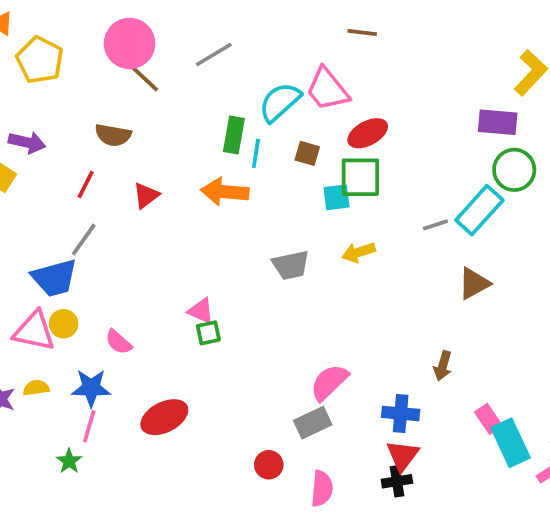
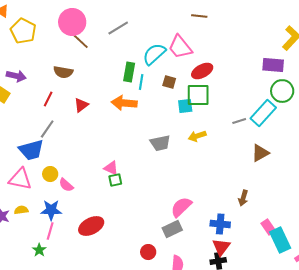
yellow circle: (64, 324) -> (50, 174), moved

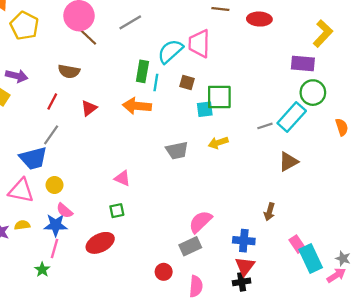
pink trapezoid: (180, 47) -> (199, 44), turned 40
red ellipse: (202, 71) -> (259, 19), moved, turned 30
green square: (115, 180) -> (117, 211), moved
pink semicircle: (66, 185) -> (64, 211), moved

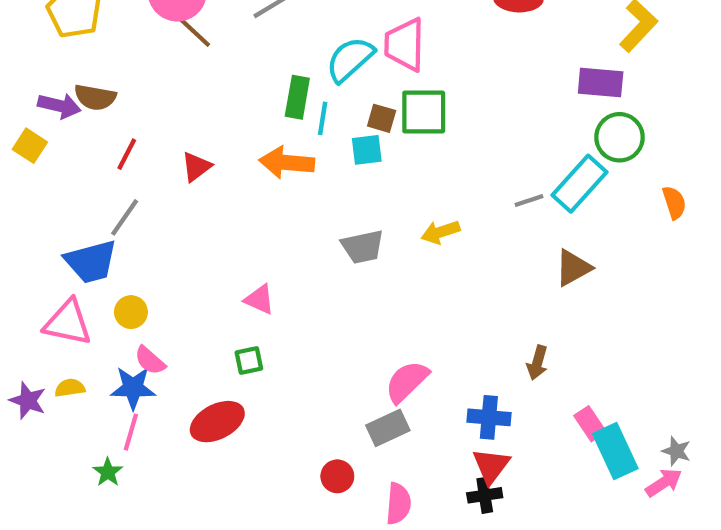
brown semicircle: (69, 71) -> (95, 97), moved
green square: (219, 97) -> (424, 112), moved
cyan square: (205, 109) -> (367, 150), moved

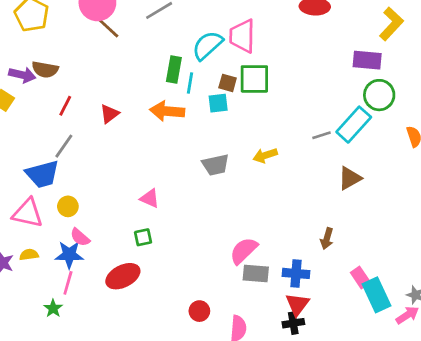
gray rectangle: (388, 428) -> (256, 273), moved, turned 30

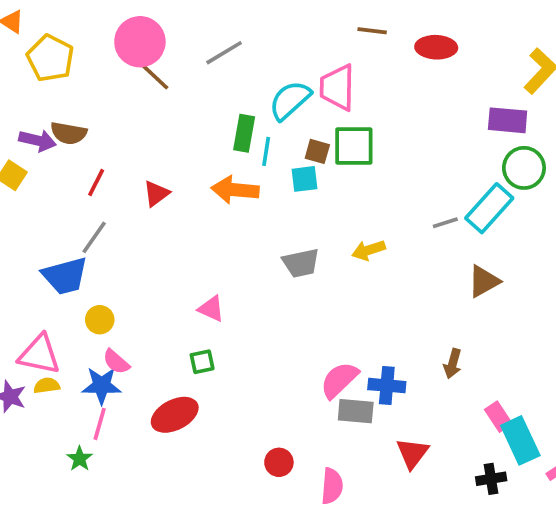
pink triangle: (28, 213) -> (39, 354), moved
blue cross: (296, 273) -> (387, 386), moved
black cross: (293, 323) -> (491, 479), moved

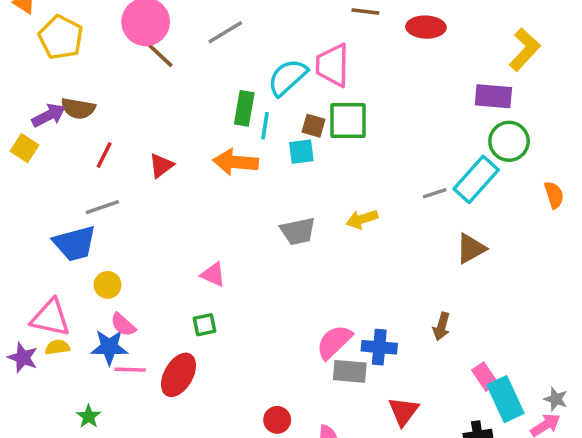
purple arrow: (38, 140) -> (49, 115), turned -40
gray line: (94, 237) -> (102, 207), turned 36
red ellipse: (175, 415) -> (179, 375), turned -33
pink line: (100, 424) -> (130, 370), moved, turned 76

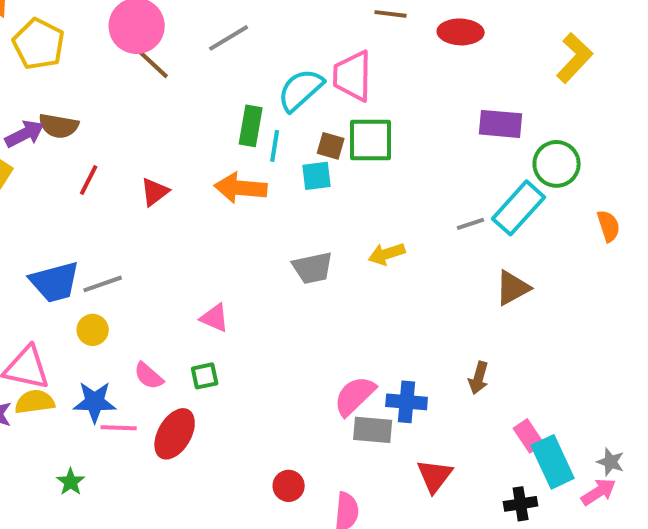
purple rectangle: (493, 96) -> (501, 124), moved
gray line: (102, 207) -> (103, 284), moved
pink semicircle: (123, 325) -> (149, 376), moved
yellow semicircle: (57, 347) -> (35, 402), size x1.4

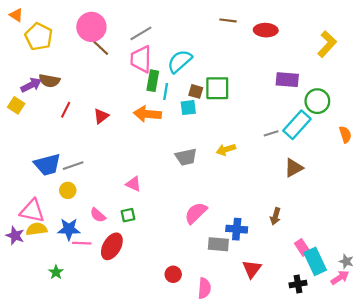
pink trapezoid: (353, 76) -> (141, 59), moved
pink semicircle: (355, 396) -> (196, 213), moved

